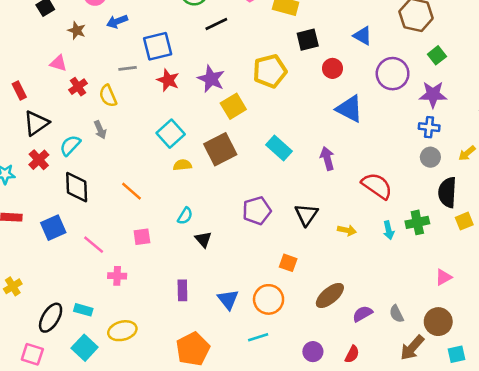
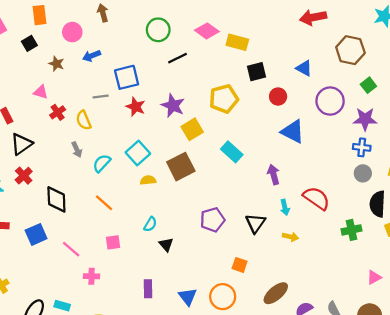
cyan semicircle: (70, 145) -> (102, 163), moved
cyan rectangle: (279, 148) -> (232, 152), moved
cyan arrow: (389, 230) -> (285, 207), moved

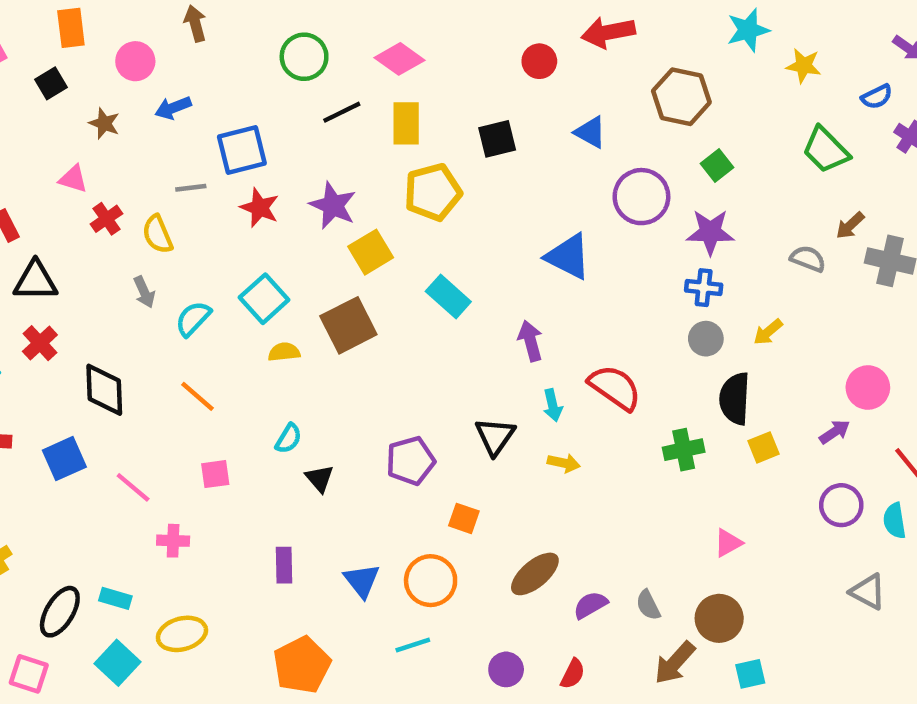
yellow rectangle: (237, 42) -> (406, 123), moved, turned 75
red circle: (278, 97) -> (539, 61), moved
black triangle: (21, 144) -> (35, 281), turned 35
purple pentagon: (212, 220) -> (411, 461), moved

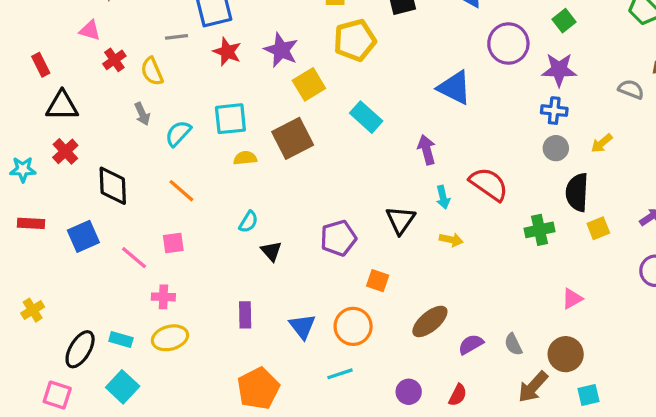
cyan square: (264, 299) -> (230, 119), turned 36
pink square: (215, 474) -> (173, 243), moved
yellow ellipse: (182, 634) -> (170, 338), moved

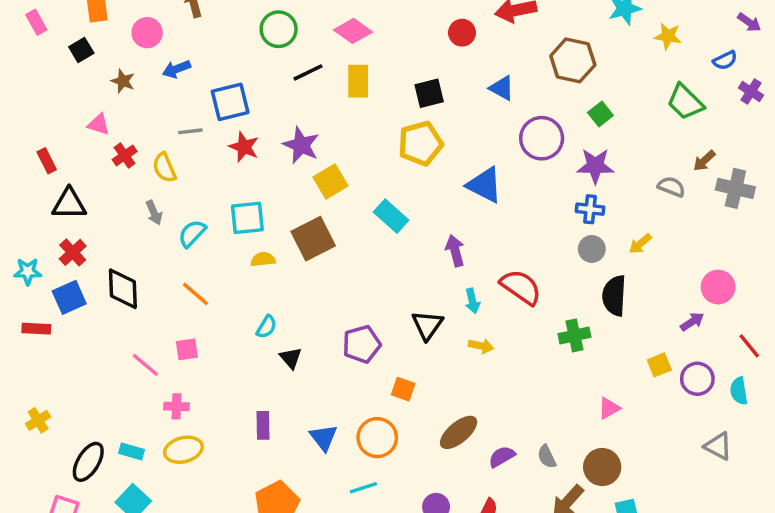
yellow pentagon: (355, 40) -> (420, 143), moved
yellow square: (598, 228) -> (659, 365), moved
blue square: (83, 236) -> (69, 297), moved

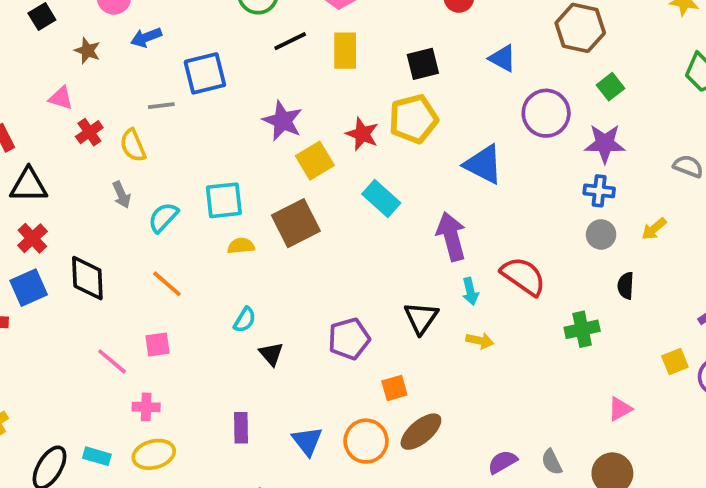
red star: (244, 147) -> (362, 134), moved
purple arrow: (455, 251) -> (451, 236), size x1.4
black semicircle: (614, 296) -> (626, 286), size x0.6
orange square: (403, 389) -> (394, 388), turned -35
brown ellipse: (459, 432) -> (421, 432), moved

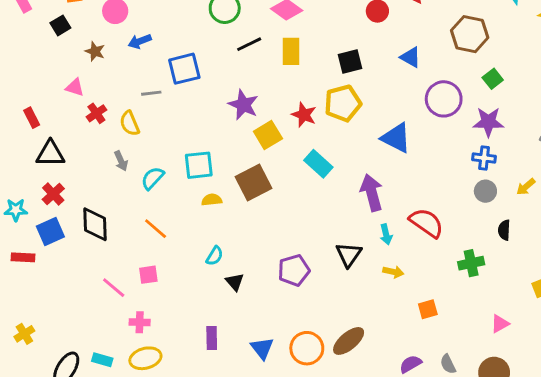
orange square: (394, 388) -> (428, 309), moved

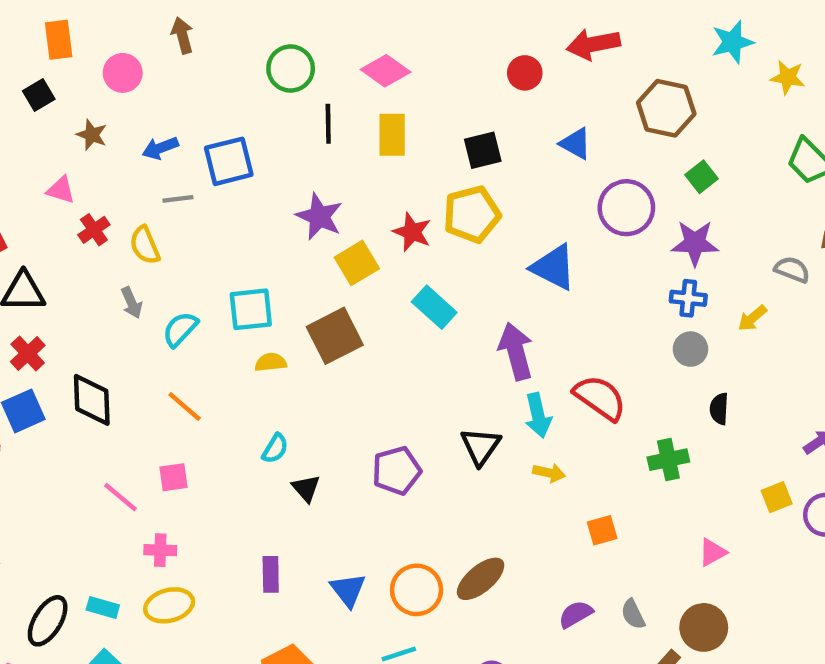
blue arrow: (140, 41) -> (160, 148), moved
black line: (249, 44) -> (328, 124), turned -65
yellow arrow: (526, 187) -> (752, 318), moved
cyan arrow: (386, 234) -> (538, 415), size x1.4

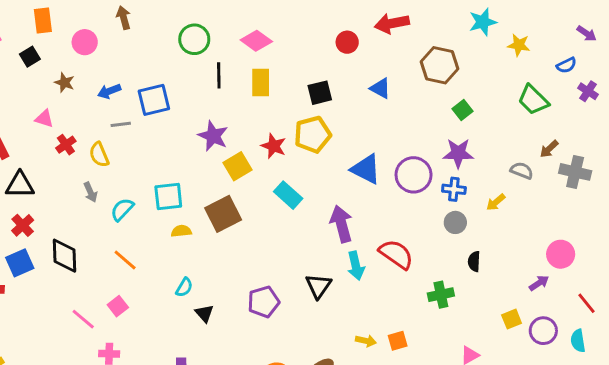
purple circle: (626, 208) -> (414, 175), moved
yellow arrow: (549, 473) -> (366, 341), moved
pink square: (173, 477) -> (118, 306), turned -30

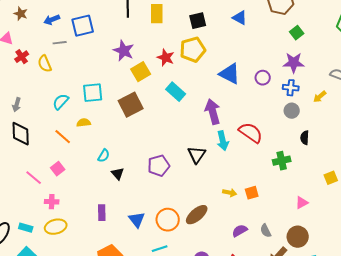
purple circle: (414, 175) -> (263, 78), size x0.6
gray arrow: (90, 192) -> (17, 105), moved, turned 40
yellow semicircle: (181, 231) -> (84, 123), moved

